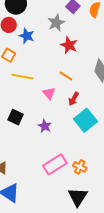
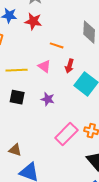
red star: (69, 45) -> (33, 21), moved
yellow line: (23, 77) -> (17, 70), moved

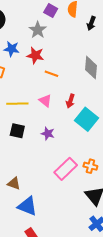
orange line: (57, 45) -> (51, 74), moved

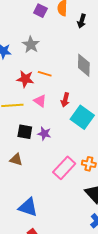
gray star: (38, 30) -> (31, 45), moved
red star: (35, 55) -> (25, 79), moved
black square: (17, 131) -> (25, 132), moved
brown triangle: (14, 183) -> (16, 159), moved

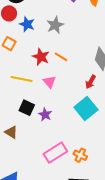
red arrow: (65, 100) -> (91, 82), moved

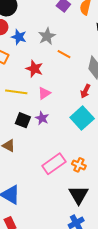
orange line: (61, 57) -> (64, 54), moved
pink triangle: (49, 82) -> (44, 93), turned 40
purple star: (45, 115) -> (42, 118), moved

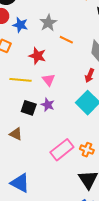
pink triangle: (44, 93) -> (49, 80), turned -32

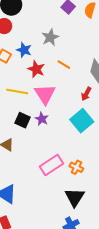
blue star: (20, 25) -> (24, 50), moved
orange line: (66, 40) -> (64, 65), moved
pink triangle: (49, 80) -> (45, 94), size x1.6

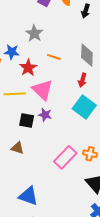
red star: (36, 69) -> (28, 68), turned 30

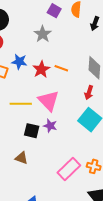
gray star: (34, 33) -> (43, 34), moved
red star: (28, 68) -> (41, 69), moved

